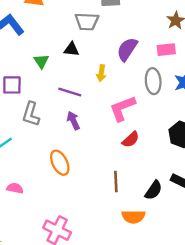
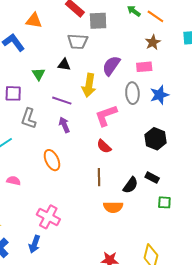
yellow arrow: (101, 73) -> (89, 85), size x1.6
red semicircle: (131, 139) -> (104, 146), moved, turned 84

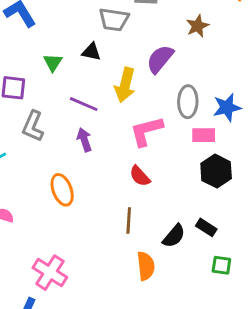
brown star: (153, 42) -> (197, 26), moved
pink rectangle: (144, 67) -> (204, 135), moved
orange semicircle: (113, 207) -> (146, 266), turned -102

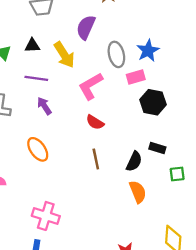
black triangle: (91, 52) -> (32, 46), moved
yellow arrow: (125, 85) -> (64, 55), turned -32
orange semicircle: (146, 266) -> (138, 192), moved

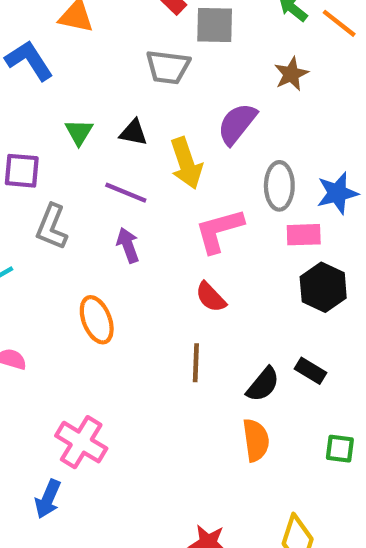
green square: (177, 174) -> (340, 449), moved

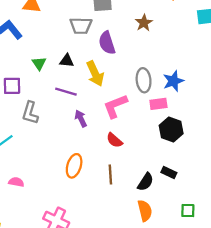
purple semicircle: (237, 124) -> (107, 43), moved, turned -50
purple arrow: (128, 245) -> (81, 118), moved
orange ellipse: (97, 320) -> (74, 166), moved, turned 45

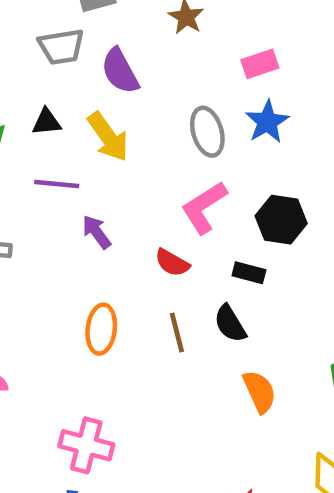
pink rectangle: (158, 104) -> (260, 64), moved
pink L-shape: (115, 106) -> (204, 207), moved
black rectangle: (169, 173) -> (249, 273), moved
black semicircle: (145, 182) -> (230, 324), moved, turned 126

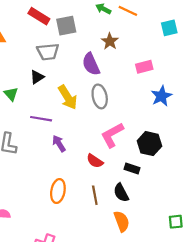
purple semicircle: (120, 71) -> (91, 64), moved
black triangle: (46, 122) -> (37, 77), moved, turned -32
blue star: (267, 122) -> (161, 96), moved
gray ellipse: (207, 132) -> (100, 96), moved
orange semicircle: (260, 392) -> (122, 221), moved

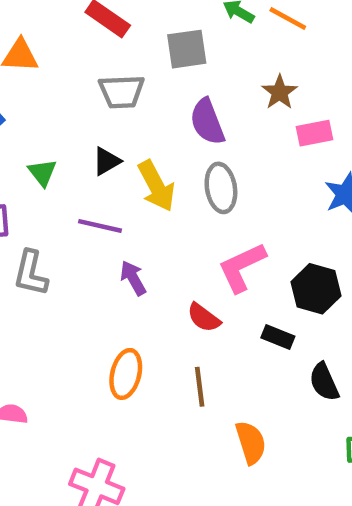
gray square: (66, 26) -> (187, 49), moved
brown star: (110, 41) -> (280, 92), moved
black triangle: (37, 77) -> (106, 161), moved
black semicircle: (121, 193) -> (324, 382), moved

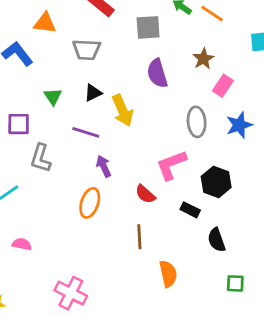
gray trapezoid: (122, 92) -> (87, 50), moved
pink rectangle: (315, 133) -> (223, 86), turned -50
gray ellipse: (221, 188) -> (197, 122), moved
orange ellipse: (126, 374) -> (90, 203), moved

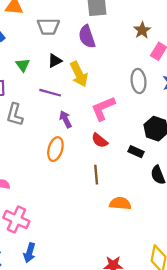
purple semicircle: (157, 73) -> (87, 37), moved
pink L-shape: (171, 165) -> (103, 108), moved
orange semicircle: (168, 274) -> (120, 203), turned -70
pink cross: (71, 293) -> (16, 219), moved

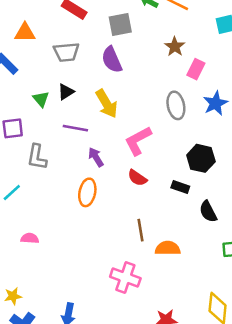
black triangle: (55, 61) -> (66, 92), moved
brown line: (96, 175) -> (140, 230), moved
pink cross: (16, 219) -> (125, 278), moved

